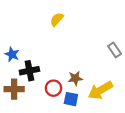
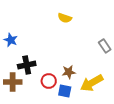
yellow semicircle: (57, 19) -> (65, 18), moved, turned -112
blue star: (12, 54) -> (11, 40), moved

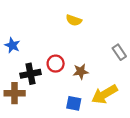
brown star: (69, 72) -> (81, 72), moved
red circle: (49, 81) -> (56, 64), moved

